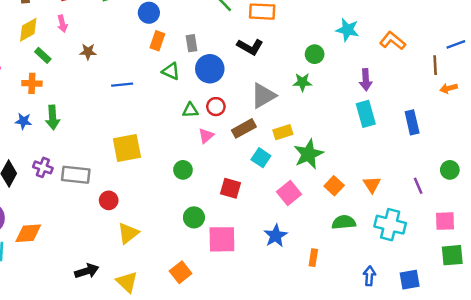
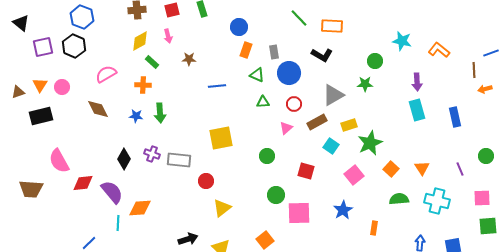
green triangle: (190, 110) -> (263, 102), moved

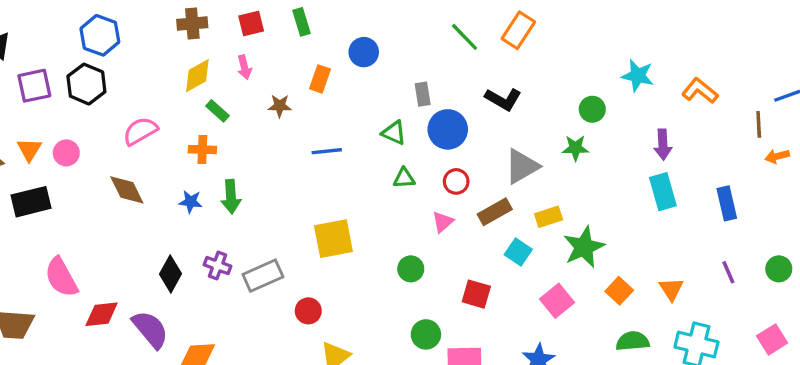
orange rectangle: (332, 26) -> (518, 30), moved, turned -60
orange rectangle: (246, 50) -> (320, 79), moved
gray rectangle: (179, 160) -> (263, 276), turned -30
purple line: (460, 169) -> (728, 272), moved
pink square: (482, 198) -> (772, 339), turned -30

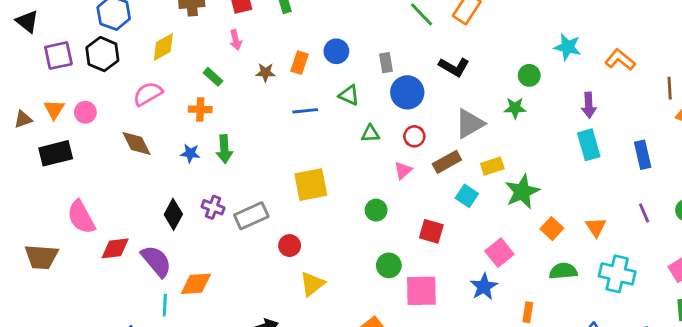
blue circle: (364, 52) -> (336, 51), moved
yellow diamond: (197, 76) -> (163, 47), moved
orange rectangle: (320, 79) -> (299, 63), moved
green triangle: (394, 133) -> (349, 95), moved
pink square: (557, 301) -> (499, 253), moved

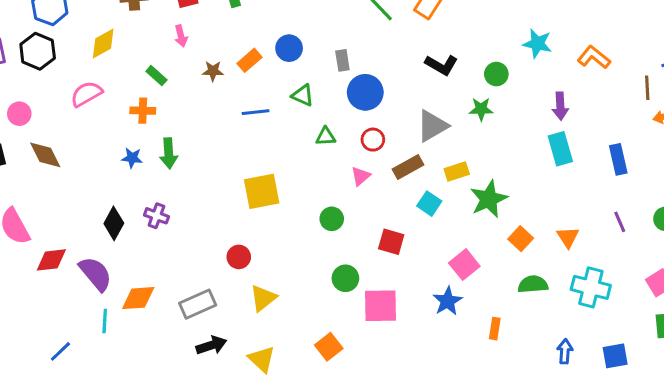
orange rectangle: (299, 63) -> (249, 60), turned 30
black L-shape: (454, 67) -> (441, 65), moved
brown diamond: (136, 143) -> (45, 155), moved
gray rectangle: (251, 216) -> (198, 304), moved

